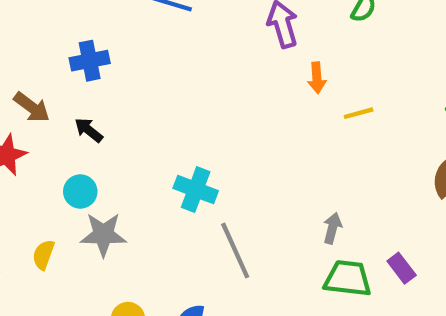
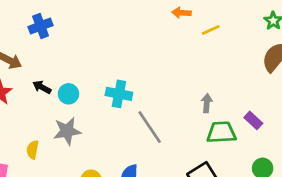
orange arrow: (317, 78) -> (181, 13), turned 108
black arrow: (89, 130) -> (42, 87), moved
cyan circle: (80, 192) -> (68, 94), moved

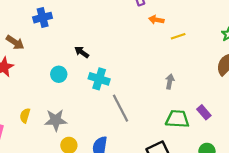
black arrow: (42, 87) -> (82, 52), moved
gray arrow: (207, 103) -> (170, 82), moved
gray star: (67, 131) -> (56, 120), moved

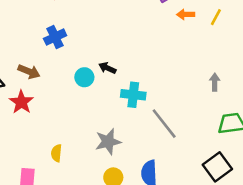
yellow line: (178, 36) -> (216, 17), moved, turned -32
cyan circle: (59, 74) -> (84, 77), moved
gray star: (56, 120) -> (108, 142), moved

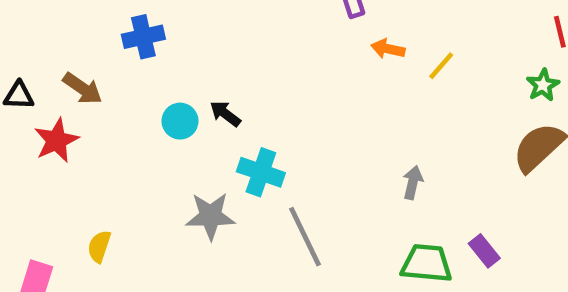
gray star: (108, 142) -> (210, 216), moved

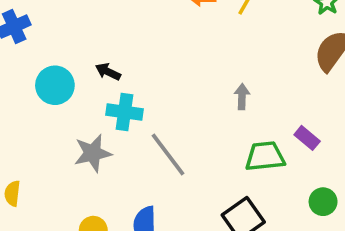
black arrow: (225, 114) -> (108, 72), moved
cyan circle: (180, 121) -> (55, 85), size x1.4

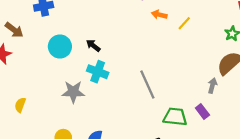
gray arrow: (242, 97) -> (212, 86), moved
gray line: (168, 154) -> (147, 84), moved

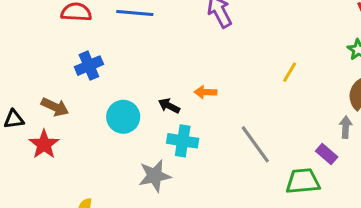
orange arrow: (159, 15) -> (206, 92), moved
yellow line: (184, 23) -> (290, 72), moved
purple rectangle: (202, 111) -> (327, 154), moved

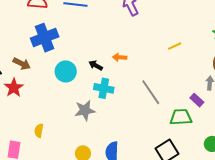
blue cross: (89, 66) -> (45, 38), size x1.5
yellow line: (290, 72) -> (175, 46), turned 32

